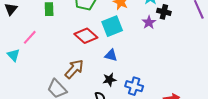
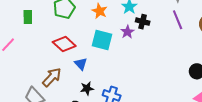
cyan square: (112, 26) -> (102, 40), moved, turned 35
blue triangle: (111, 55) -> (81, 64), moved, turned 32

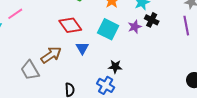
black star: (87, 88) -> (115, 67), moved

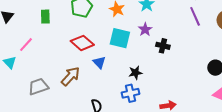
black cross: (152, 20) -> (163, 46), moved
gray trapezoid: (30, 70) -> (38, 87), moved, turned 115
blue cross: (106, 85) -> (131, 93), turned -30

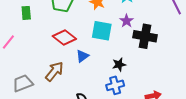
black cross: (163, 46) -> (145, 36), size x1.6
blue triangle: (99, 62) -> (82, 56), turned 40

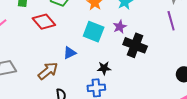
red diamond: (64, 37) -> (44, 22), moved
brown arrow: (54, 71) -> (48, 71), moved

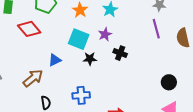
black cross: (135, 45) -> (120, 53), size x0.6
black star: (104, 68) -> (90, 59), moved

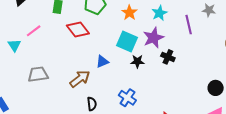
purple line: (156, 29) -> (189, 25), moved
purple star: (105, 34) -> (153, 38), size x1.5
blue cross: (81, 95) -> (127, 98), turned 36

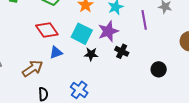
red diamond: (78, 29) -> (47, 30), moved
black circle: (216, 88) -> (159, 69), moved

